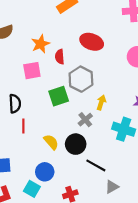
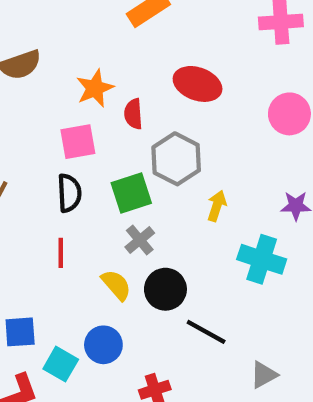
black semicircle: (15, 104) -> (69, 193), moved
gray cross: (85, 120) -> (140, 240), moved
gray triangle: (112, 187) -> (264, 375), moved
cyan square: (32, 189) -> (61, 364), moved

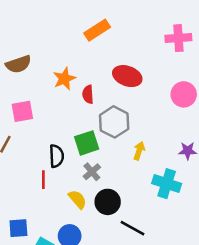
pink square: (78, 142) -> (22, 111), moved
black semicircle: (69, 193) -> (56, 156), moved

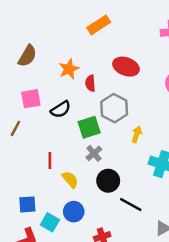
brown semicircle: (18, 64) -> (27, 56), turned -40
black semicircle: (56, 156) -> (61, 109), moved, turned 60
yellow semicircle: (77, 199) -> (70, 180), moved

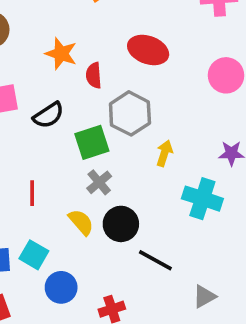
orange star: (69, 69) -> (61, 54), turned -30
yellow semicircle: (70, 180) -> (81, 222), moved
blue circle: (74, 212) -> (61, 287), moved
cyan square: (50, 222) -> (34, 255), moved

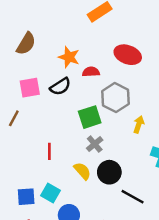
red semicircle: (94, 75) -> (91, 72), turned 91
black semicircle: (48, 115) -> (60, 86), moved

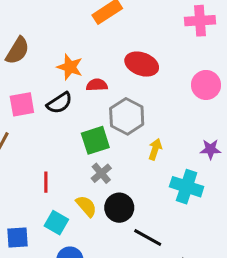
cyan square: (51, 193) -> (56, 223), moved

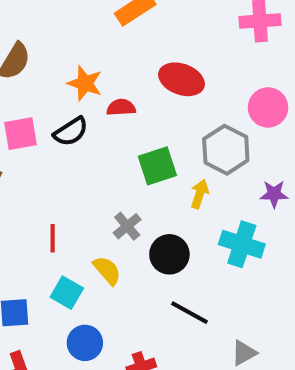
gray hexagon: (127, 116) -> (226, 150), moved
green square: (95, 140) -> (157, 166), moved
black circle: (119, 208) -> (169, 254), moved

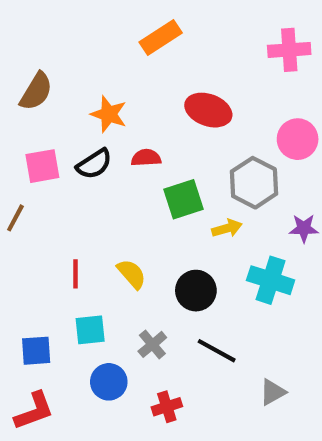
red semicircle: (121, 107) -> (146, 158), moved
yellow arrow: (200, 194) -> (227, 228), turned 56
gray cross: (127, 226) -> (152, 344), moved
yellow semicircle: (107, 270) -> (132, 274), moved
cyan square: (67, 293) -> (90, 330), turned -36

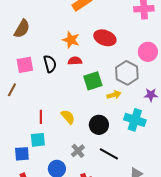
orange star: (109, 114) -> (71, 40), moved
black semicircle: (94, 164) -> (50, 64), turned -72
cyan square: (90, 330) -> (38, 140), moved

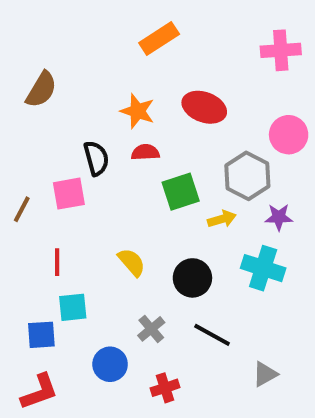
pink square: (25, 65) -> (69, 194), moved
purple star: (151, 95) -> (279, 217), moved
red line: (41, 117) -> (57, 262), moved

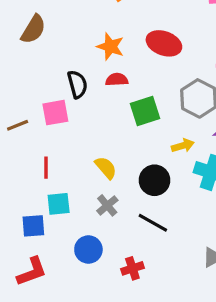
brown line: (22, 209) -> (18, 125), turned 40
yellow arrow: (222, 219) -> (183, 146), moved
gray cross: (151, 329) -> (107, 205), moved
black line: (212, 335) -> (153, 223), moved

